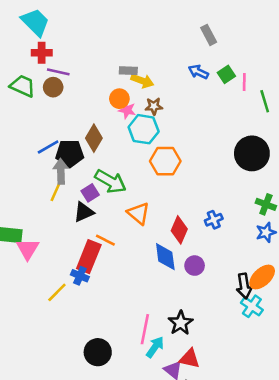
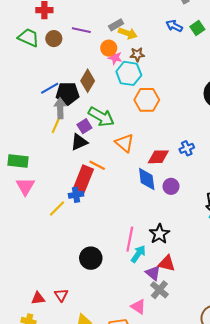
gray rectangle: (128, 71) -> (116, 25), turned -32
purple line: (58, 72) -> (81, 30), moved
red diamond: (179, 230) -> (158, 157), turned 65
pink triangle: (28, 249) -> (25, 186), moved
blue cross: (80, 276) -> (76, 195), turned -32

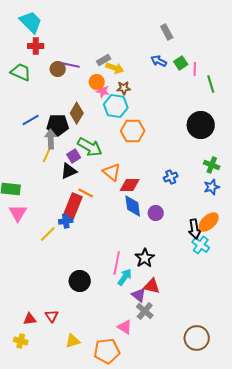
brown circle: (54, 39) -> (58, 69), moved
blue line: (50, 88) -> (31, 120), moved
red diamond: (158, 157) -> (130, 185), moved

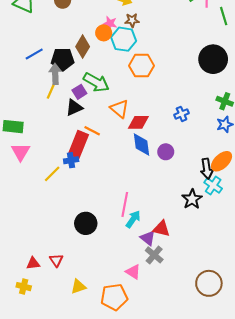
orange circle: (97, 82) -> (104, 33), moved
black star: (145, 258) -> (192, 199), moved

